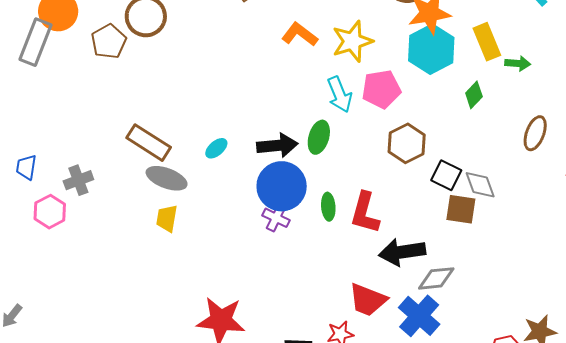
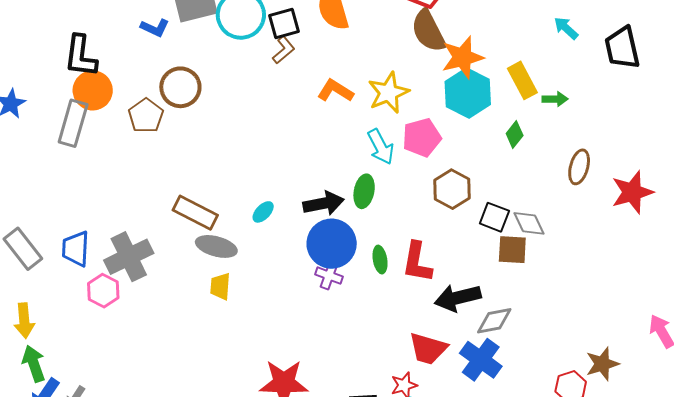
blue trapezoid: (26, 167) -> (76, 249), size x1.4
gray cross: (78, 180) -> (129, 257), size x1.6

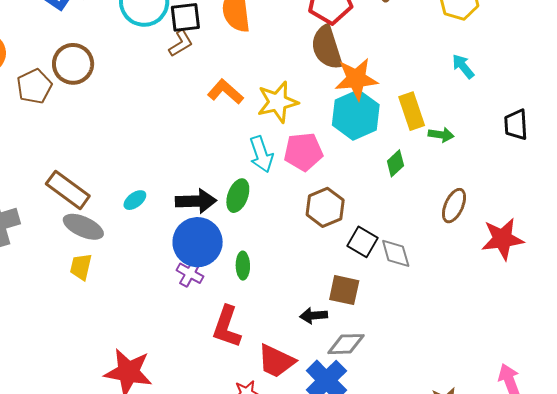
black trapezoid: (622, 48) -> (516, 125), moved, size x0.7
brown square: (512, 250) -> (344, 290), moved
red L-shape: (417, 262) -> (227, 327), moved
black arrow: (458, 298) -> (314, 316), size x0.6

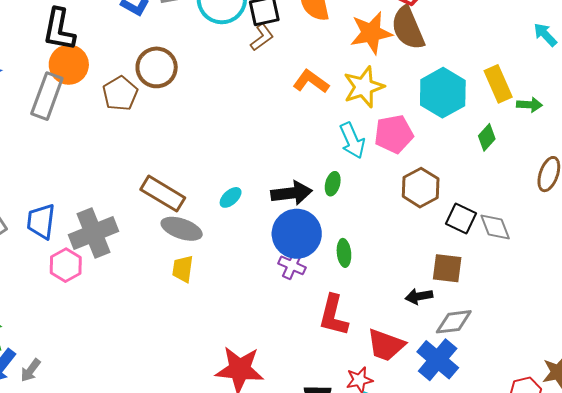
orange star: (356, 79) -> (371, 33), moved
green ellipse: (238, 196) -> (333, 184), size x0.7

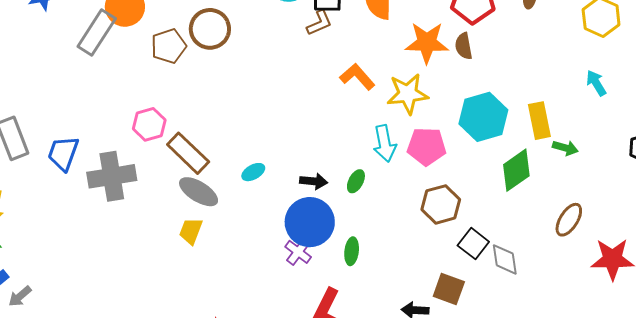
brown semicircle: (408, 28) -> (464, 46), size x0.6
green diamond: (487, 137) -> (516, 170), size x1.6
black arrow: (291, 193) -> (314, 181), size x0.7
pink hexagon: (66, 265) -> (149, 124), moved

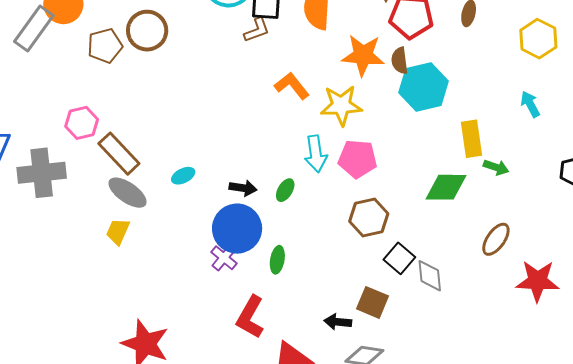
cyan hexagon: (483, 117) -> (424, 87), moved
green diamond: (516, 170) -> (446, 187), turned 33

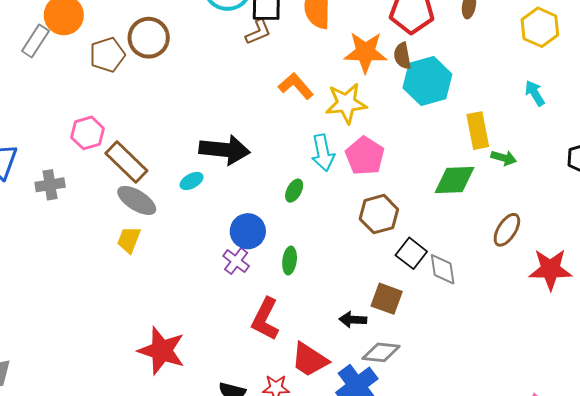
gray rectangle: (34, 28) -> (35, 41), size x0.7
pink pentagon: (357, 159) -> (365, 156), turned 30
gray cross: (42, 173) -> (50, 185), size x0.6
black arrow: (243, 188) -> (225, 150), moved, size x1.8
blue circle: (237, 229) -> (248, 231), size x0.7

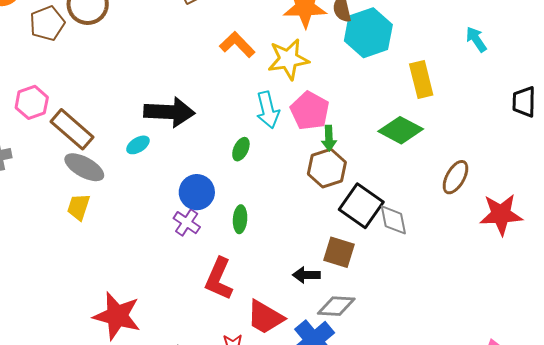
green arrow: (504, 158) -> (329, 138), moved, turned 75
green diamond: (455, 180) -> (401, 130), turned 33
black square: (411, 253) -> (361, 206), size x1.4

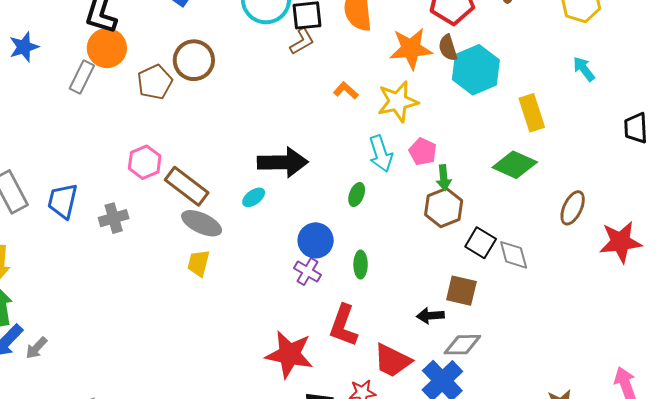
orange L-shape: (237, 45) -> (346, 90), size x0.7
pink pentagon: (310, 111) -> (423, 152), size x0.7
black square: (361, 206) -> (481, 243), size x0.7
red star: (117, 316) -> (289, 354), moved

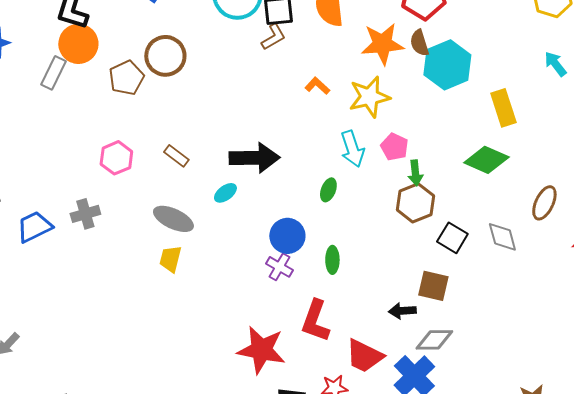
brown rectangle: (187, 186) -> (176, 156), moved, size x0.6
blue trapezoid: (63, 201) -> (34, 227), moved, turned 51
gray diamond: (514, 255) -> (502, 237), moved

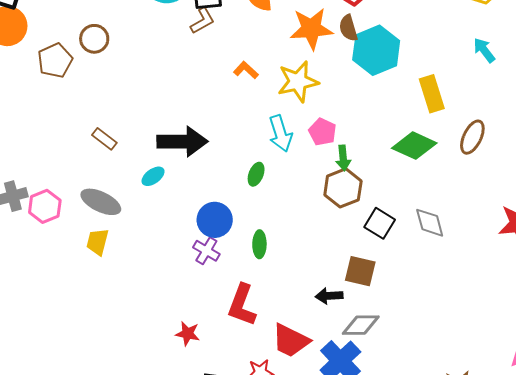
brown circle: (165, 56) -> (94, 39), size x0.7
pink hexagon: (116, 158) -> (45, 206), moved
brown ellipse: (544, 203) -> (472, 137), moved
red star: (261, 350) -> (188, 334), size x0.5

